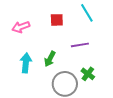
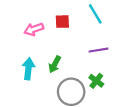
pink arrow: (21, 27) -> (34, 29), moved
purple line: (80, 45) -> (99, 50), moved

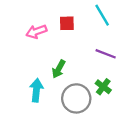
purple line: (99, 50) -> (106, 54), turned 30
cyan arrow: (28, 69) -> (36, 90), moved

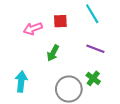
green arrow: (59, 69) -> (53, 53), moved
cyan arrow: (36, 90) -> (21, 82), moved

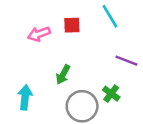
purple line: (95, 49) -> (126, 61), moved
green arrow: (53, 53) -> (63, 75), moved

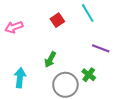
red square: (72, 25) -> (57, 20), turned -32
pink arrow: (39, 34) -> (14, 27), moved

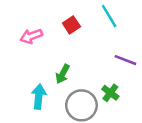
pink arrow: (14, 27) -> (31, 36), moved
cyan arrow: (20, 78) -> (39, 97), moved

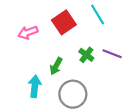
red square: (71, 25) -> (64, 22), size x1.5
green cross: (110, 93) -> (86, 55), moved

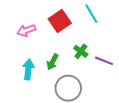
purple line: (112, 54) -> (104, 61), moved
cyan arrow: (35, 86) -> (28, 69), moved

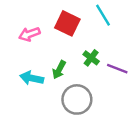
red square: (60, 21) -> (67, 23), turned -30
cyan arrow: (28, 69) -> (32, 78), turned -84

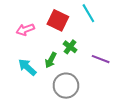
green cross: (91, 58) -> (70, 47), moved
cyan arrow: (32, 78) -> (27, 67), turned 30

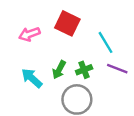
cyan line: (88, 13) -> (105, 42), moved
green cross: (70, 47) -> (84, 70), moved, turned 32

